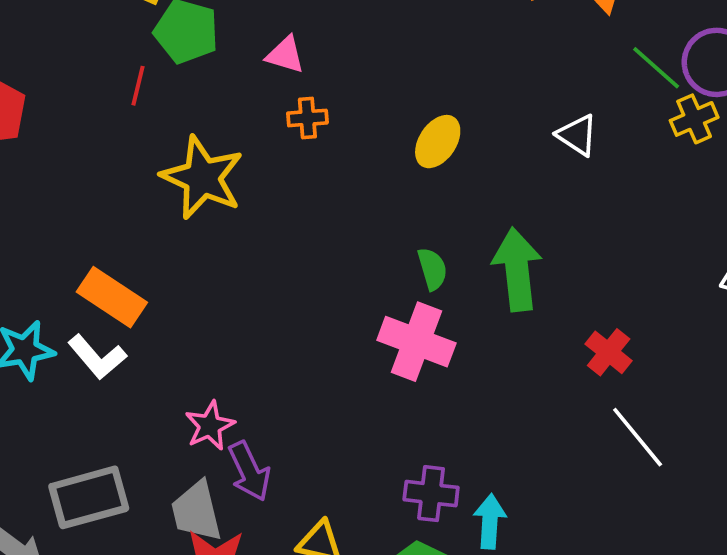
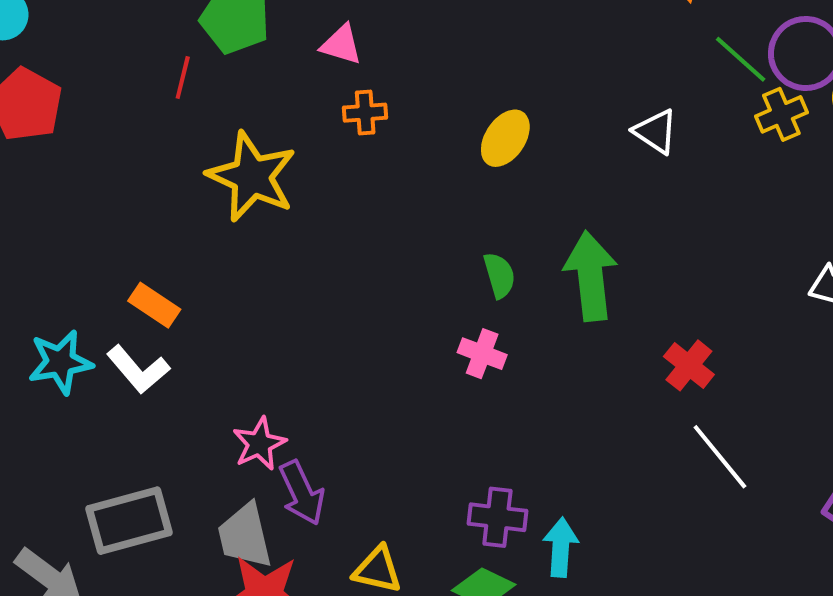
orange rectangle: (112, 297) -> (154, 305), size x0.7
pink cross: (416, 342) -> (482, 354), size x0.6

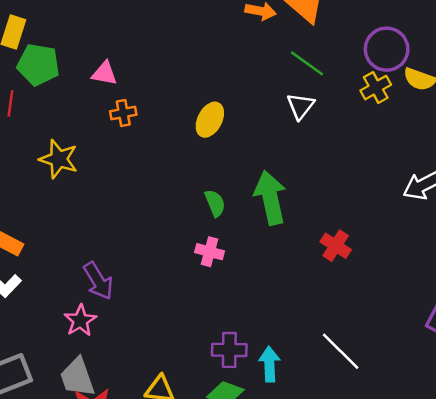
green line: (741, 59) -> (307, 63), moved
white triangle: (656, 132) -> (301, 106), turned 40
yellow star: (252, 177) -> (59, 159), size x0.7
white line: (720, 457) -> (341, 351), moved
purple arrow: (302, 493) -> (98, 281), moved

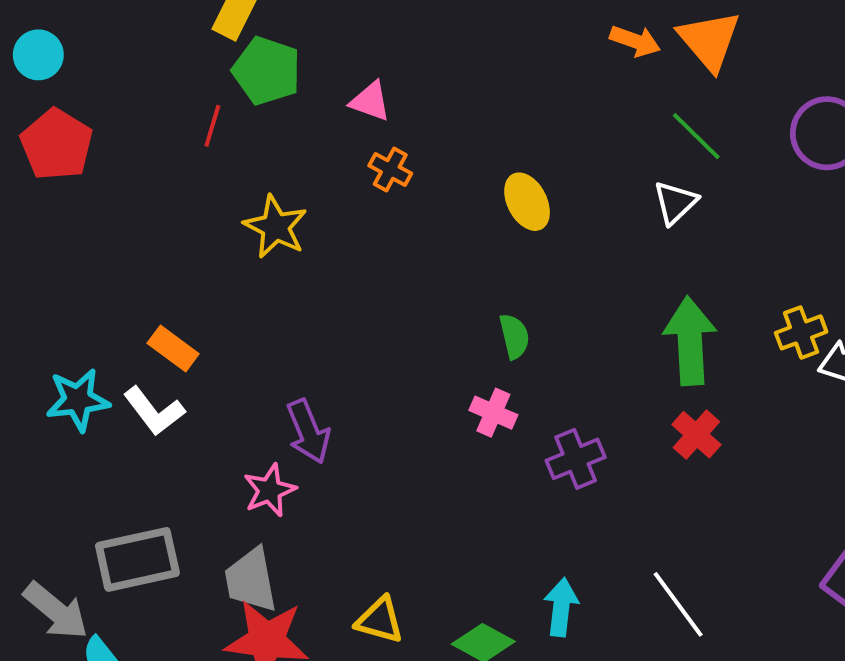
yellow cross: (376, 88) -> (801, 332), moved
orange cross: (123, 113) -> (390, 169), turned 30
yellow ellipse: (210, 120) -> (527, 202), turned -64
green arrow: (270, 198) -> (690, 341), moved
purple cross: (229, 350) -> (576, 459), moved, turned -32

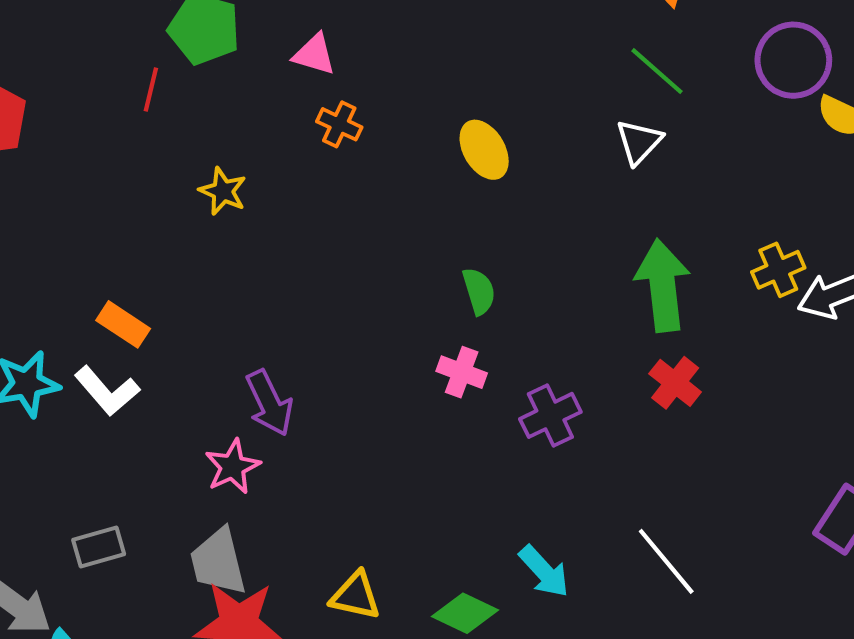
yellow star: (276, 227) -> (223, 191), size x0.7
gray rectangle: (137, 559) -> (99, 547), size x0.6
cyan arrow: (561, 607) -> (544, 571), turned 134

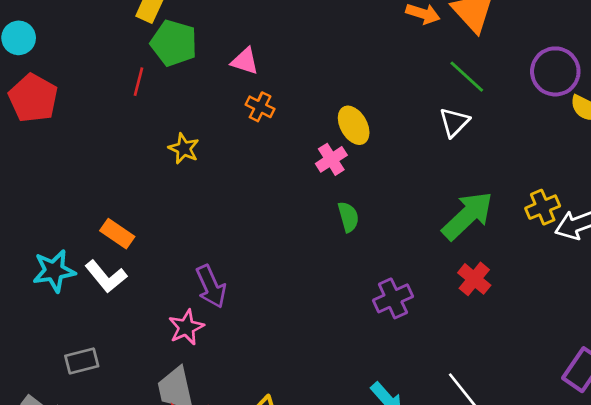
green arrow: (663, 285) -> (468, 216), turned 52
pink cross: (462, 372) -> (331, 159), moved, turned 36
gray rectangle: (99, 547) -> (82, 361), moved

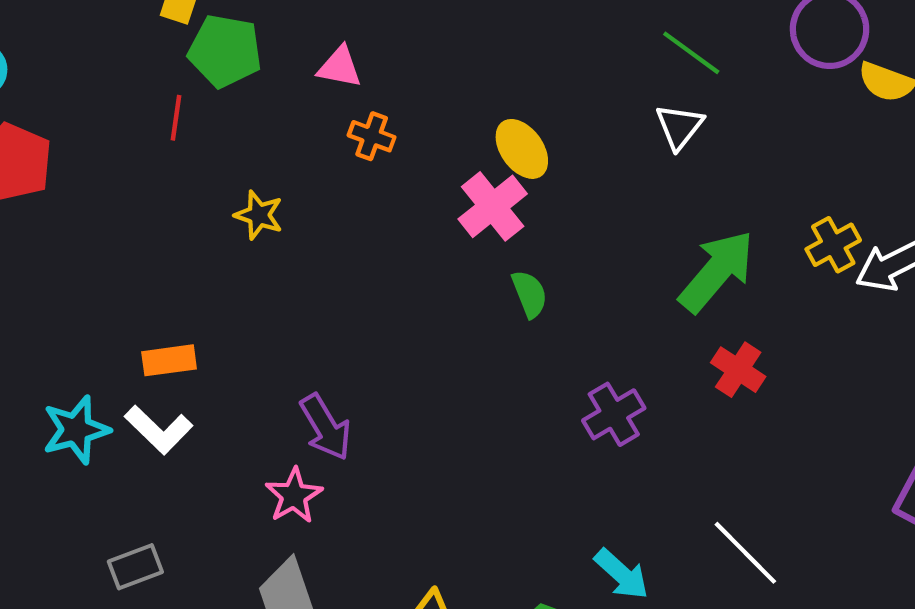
pink cross: (331, 159) -> (493, 206), size x1.4
orange rectangle: (117, 234) -> (169, 360), turned -36

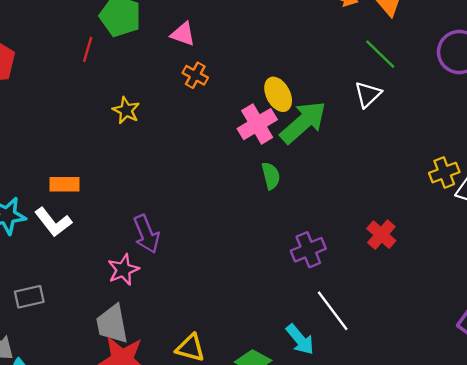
green arrow: (717, 271) -> (303, 122), moved
white line: (745, 553) -> (333, 311), moved

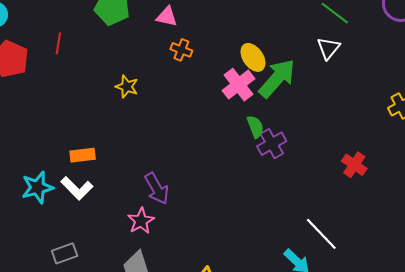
red line: (88, 49) -> (58, 43), moved
purple cross: (308, 250) -> (272, 144), moved

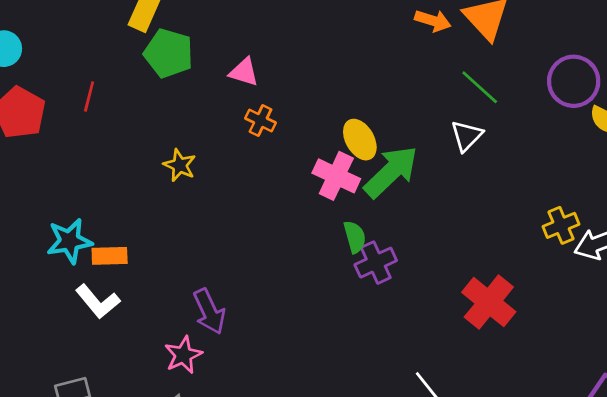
pink cross: (238, 85) -> (336, 176), turned -32
red cross: (354, 165) -> (489, 302), size x1.5
cyan star: (37, 187) -> (69, 241), moved

